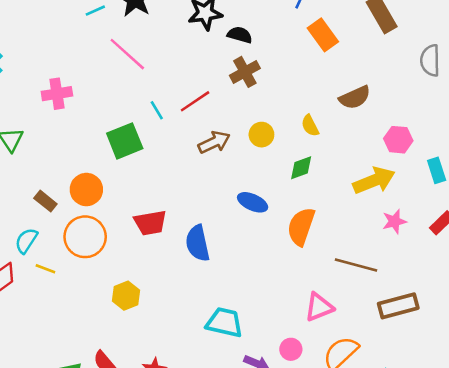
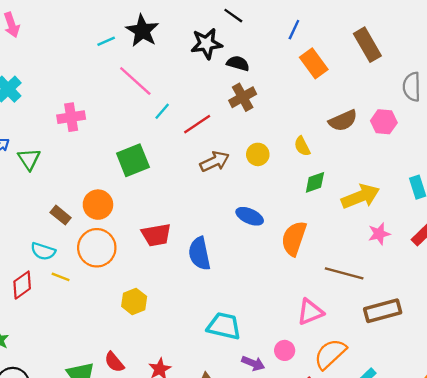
cyan line: (157, 110) -> (162, 111), moved, turned 72
pink hexagon: (398, 140) -> (384, 122), moved
green diamond: (301, 168) -> (315, 182), moved
cyan semicircle: (26, 241) -> (43, 251), turned -105

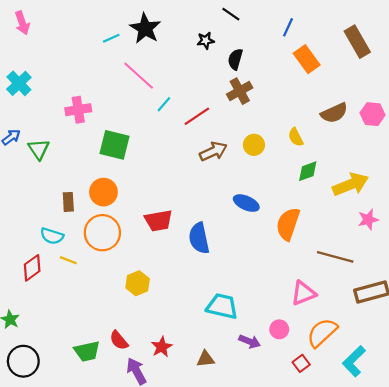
black star: (206, 44) -> (206, 40), size x0.6
black semicircle: (238, 63) -> (235, 59), turned -90
green square: (133, 160) -> (114, 145), moved, turned 36
brown rectangle: (61, 215) -> (68, 202), turned 48

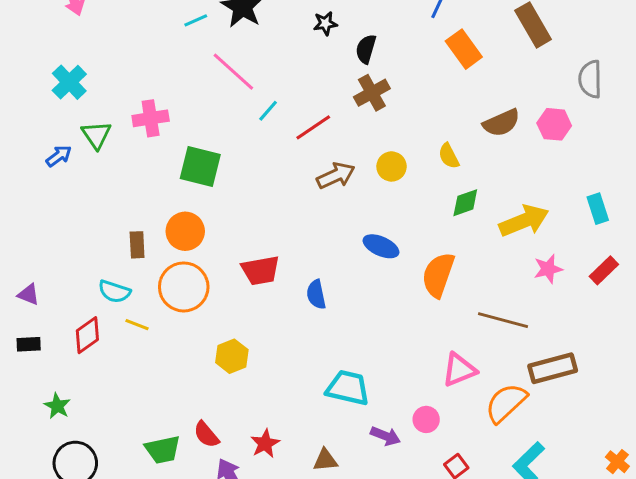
green triangle: (39, 149) -> (96, 135), moved
blue semicircle: (199, 238) -> (316, 294), size x0.7
orange semicircle: (322, 333) -> (506, 403), moved

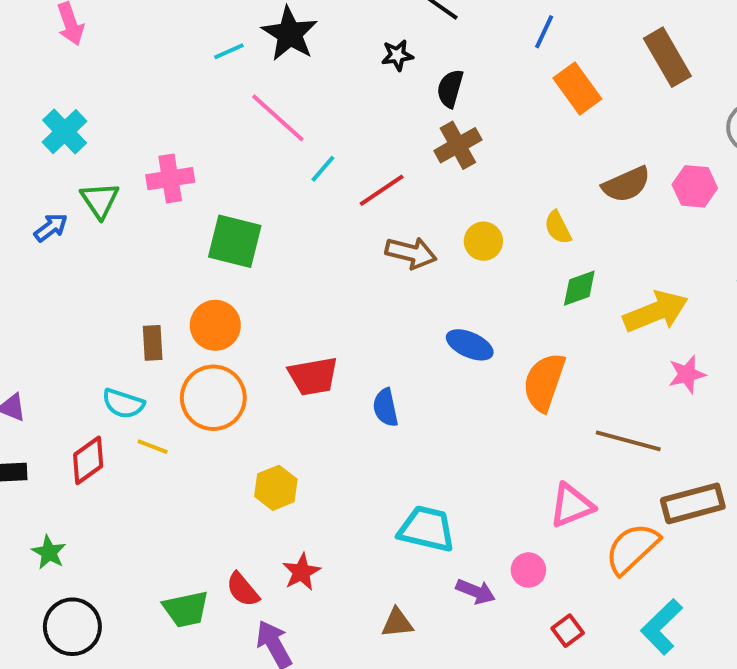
brown arrow: (336, 176) -> (411, 253), turned 39
red star: (265, 444) -> (301, 572), moved

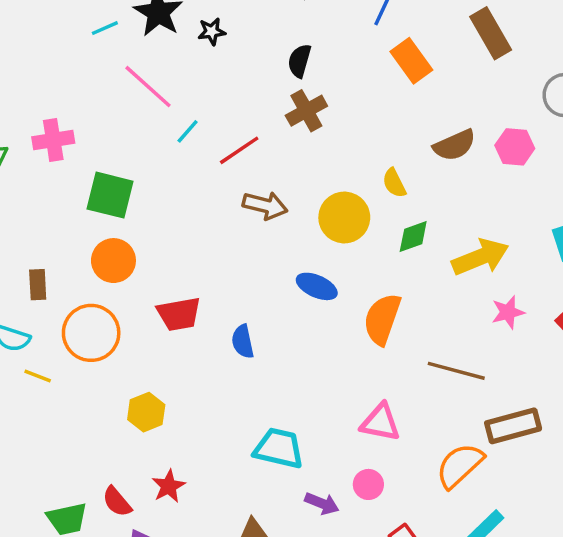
black star: (397, 55) -> (212, 31), moved
yellow circle: (483, 241) -> (344, 217), moved, size x1.5
orange circle: (215, 325) -> (113, 261), moved
pink triangle: (571, 505) -> (380, 422), moved, turned 33

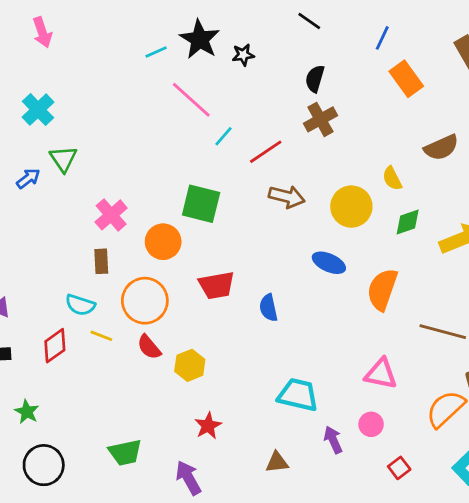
pink cross: (53, 140) -> (111, 215), moved, turned -32
green square: (110, 195) -> (201, 204), moved
red semicircle: (117, 502) -> (149, 347), moved
purple arrow: (322, 503) -> (333, 440), turned -136

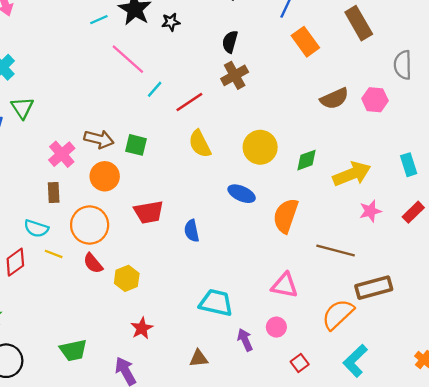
yellow semicircle: (392, 178) -> (200, 144), moved, size x1.4
brown arrow: (287, 197) -> (99, 139), moved
green square: (201, 204) -> (136, 145), size x0.7

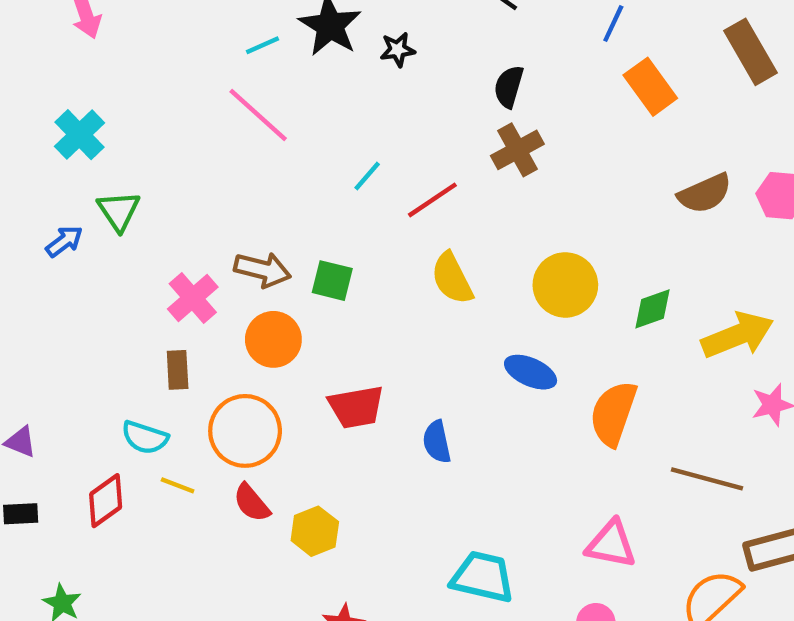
pink line: (128, 59) -> (258, 115), moved

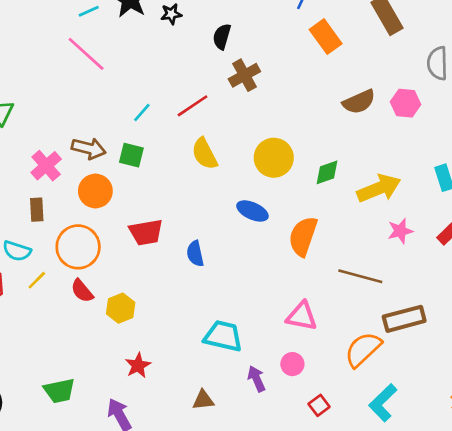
black semicircle: (509, 87) -> (222, 37), moved
cyan line: (367, 176) -> (142, 112), moved
yellow line: (178, 485) -> (37, 280), turned -66

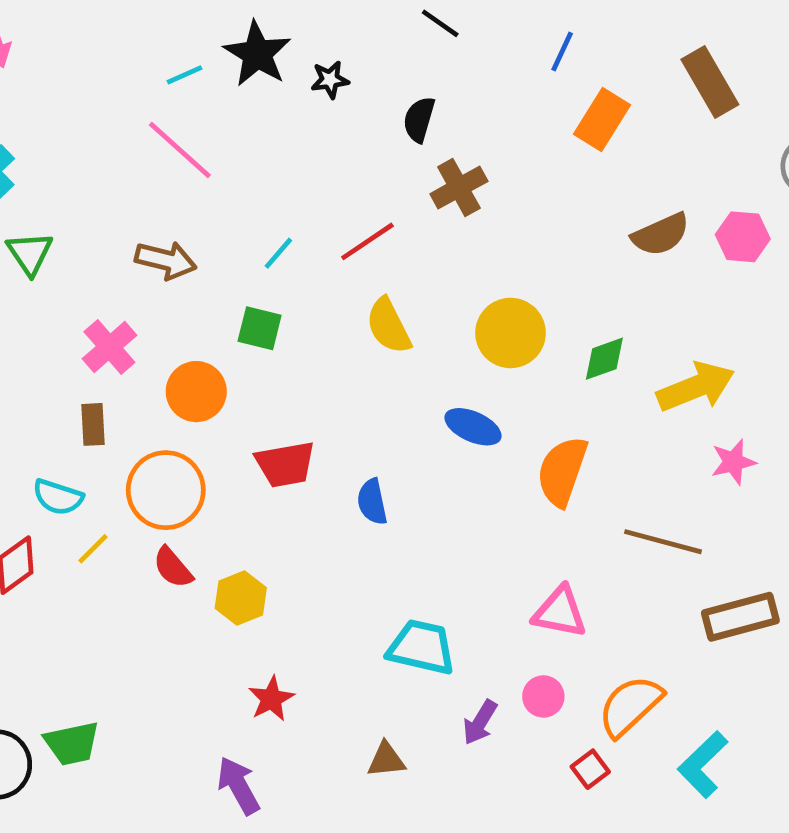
orange rectangle: (326, 37) -> (602, 120), turned 68
brown arrow: (89, 148) -> (166, 260), moved
orange semicircle: (363, 349) -> (630, 706), moved
purple arrow: (256, 379) -> (480, 722), turned -125
green trapezoid: (59, 391) -> (72, 743), moved

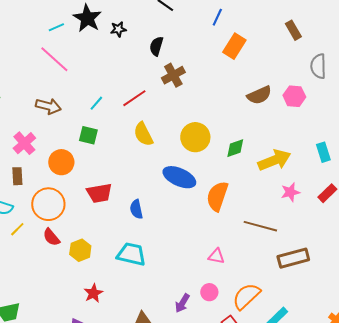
brown rectangle: (710, 82) -> (293, 30), moved, size x0.7
blue ellipse: (473, 427) -> (179, 177), size x1.4
pink triangle: (560, 612) -> (216, 256), size x0.7
cyan trapezoid: (421, 647) -> (131, 254), moved

